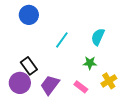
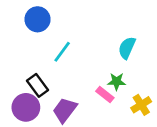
cyan line: (62, 40) -> (62, 52), moved
pink rectangle: (81, 87) -> (105, 94), moved

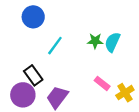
green star: (117, 81) -> (95, 41), moved
pink rectangle: (105, 94) -> (102, 83), moved

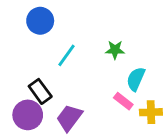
cyan semicircle: (112, 42) -> (136, 79), moved
yellow cross: (125, 93) -> (151, 112), turned 30

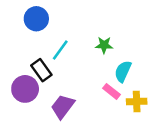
black rectangle: (40, 91) -> (41, 70), moved
purple circle: (28, 115) -> (25, 89), moved

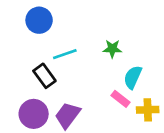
cyan line: (60, 50) -> (65, 54), turned 35
purple circle: (25, 89) -> (34, 114), moved

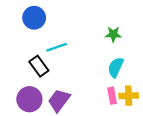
green star: (112, 49) -> (113, 34), moved
pink rectangle: (121, 99) -> (112, 96), moved, turned 42

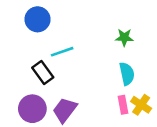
cyan semicircle: (116, 67) -> (127, 74), turned 144
yellow cross: (129, 96) -> (141, 105), turned 36

